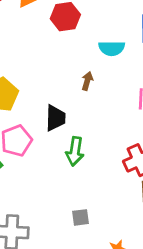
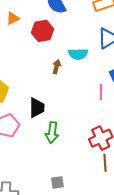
brown arrow: (87, 81) -> (57, 67), moved

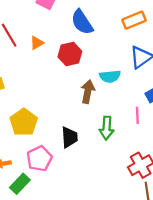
brown arrow: (57, 67) -> (88, 92), size x1.5
green arrow: (52, 133) -> (107, 128), moved

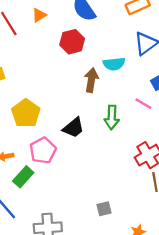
orange triangle: (37, 43) -> (39, 15), moved
pink line: (137, 115) -> (143, 104), turned -56
black trapezoid: (69, 137) -> (73, 128), turned 55

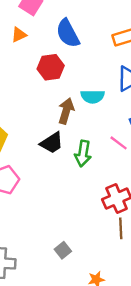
black trapezoid: (73, 128) -> (52, 143), moved
gray square: (104, 209) -> (63, 250), turned -32

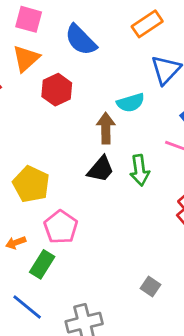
orange triangle: (19, 35) -> (26, 58), size x1.5
red hexagon: (51, 67) -> (57, 90), moved

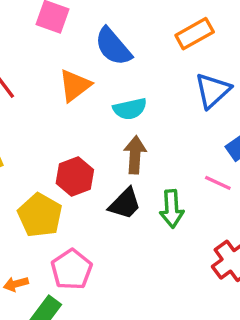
orange triangle: (26, 58) -> (75, 85), moved
red hexagon: (57, 90) -> (75, 176), moved
cyan semicircle: (131, 103) -> (130, 109), moved

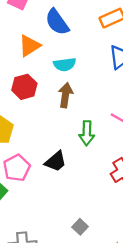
red hexagon: (75, 176) -> (24, 87), moved
black trapezoid: (125, 204) -> (56, 161), moved

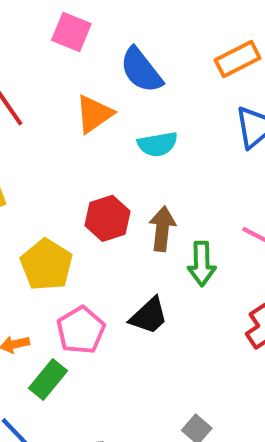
red hexagon: (24, 87) -> (108, 218), moved
brown arrow: (65, 95) -> (162, 229), moved

